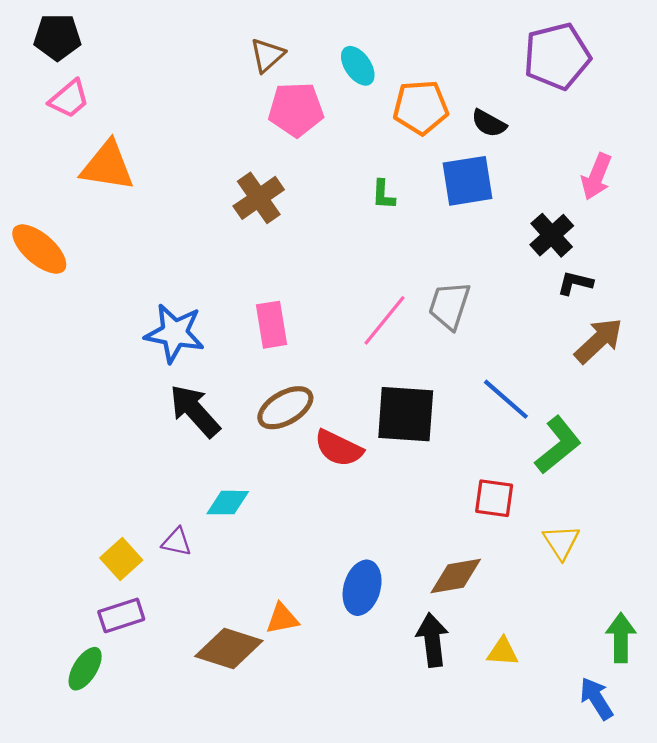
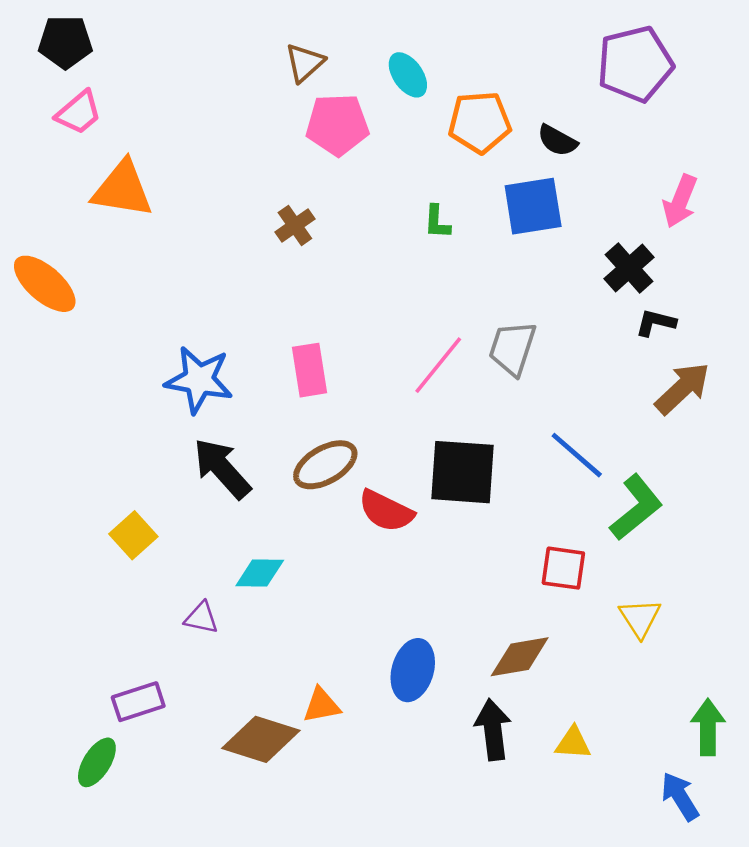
brown cross: (259, 198) -> (295, 226), size x0.7
yellow square: (121, 559) -> (133, 535), moved

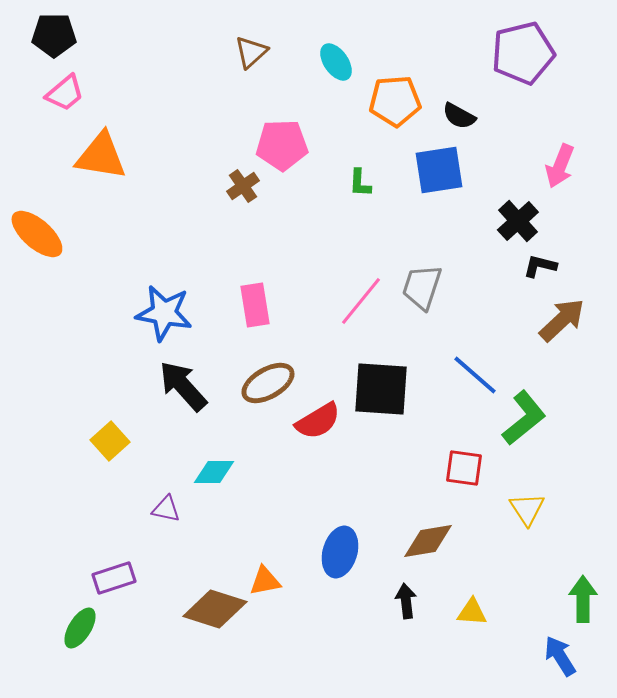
pink pentagon: (337, 125) -> (282, 145), moved
red semicircle: (386, 511) -> (318, 421), turned -57
black arrow: (493, 730) -> (406, 601), size x0.7

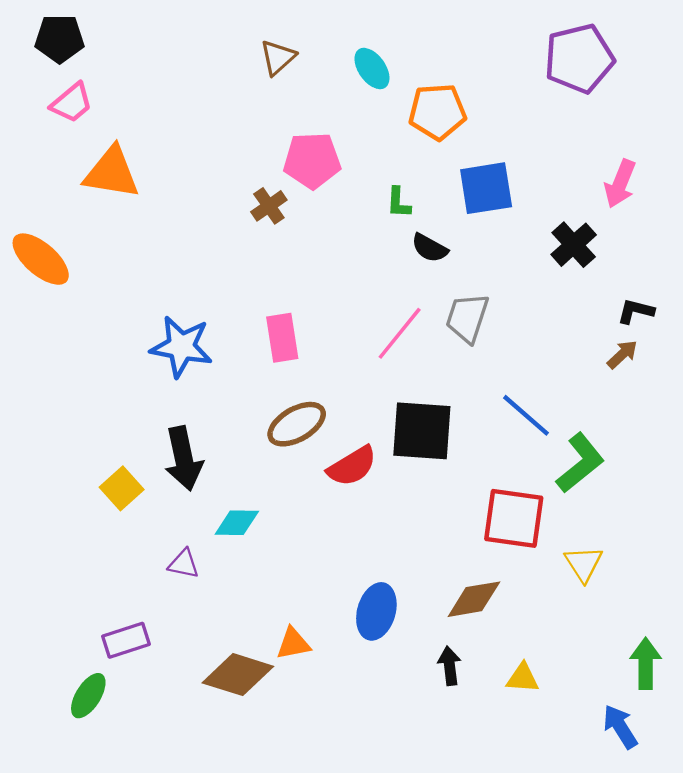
black semicircle: (459, 116) -> (430, 248), moved
black L-shape: (540, 266) -> (636, 311), moved
brown arrow: (562, 320) -> (622, 354), size x0.6
black arrow: (183, 386) -> (184, 459), moved, turned -150
red square: (464, 468) -> (514, 518), size x1.5

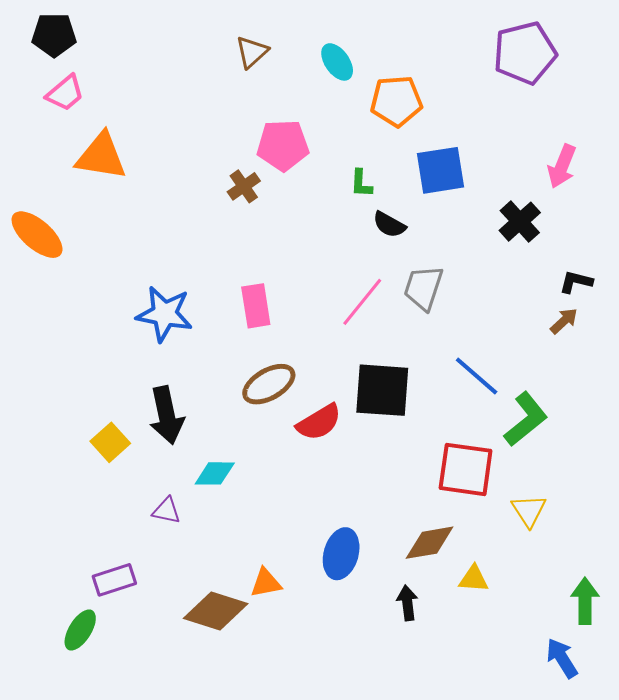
yellow triangle: (523, 678) -> (474, 579), moved

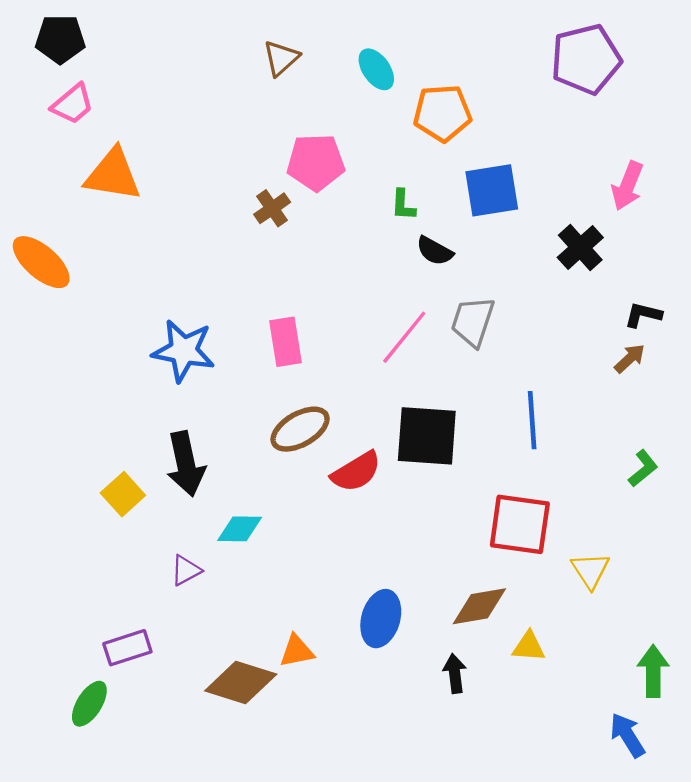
blue line: (477, 376) -> (532, 420), turned 45
green L-shape: (526, 419) -> (643, 468), moved, size x0.6
purple triangle: (166, 511) -> (186, 570), turned -40

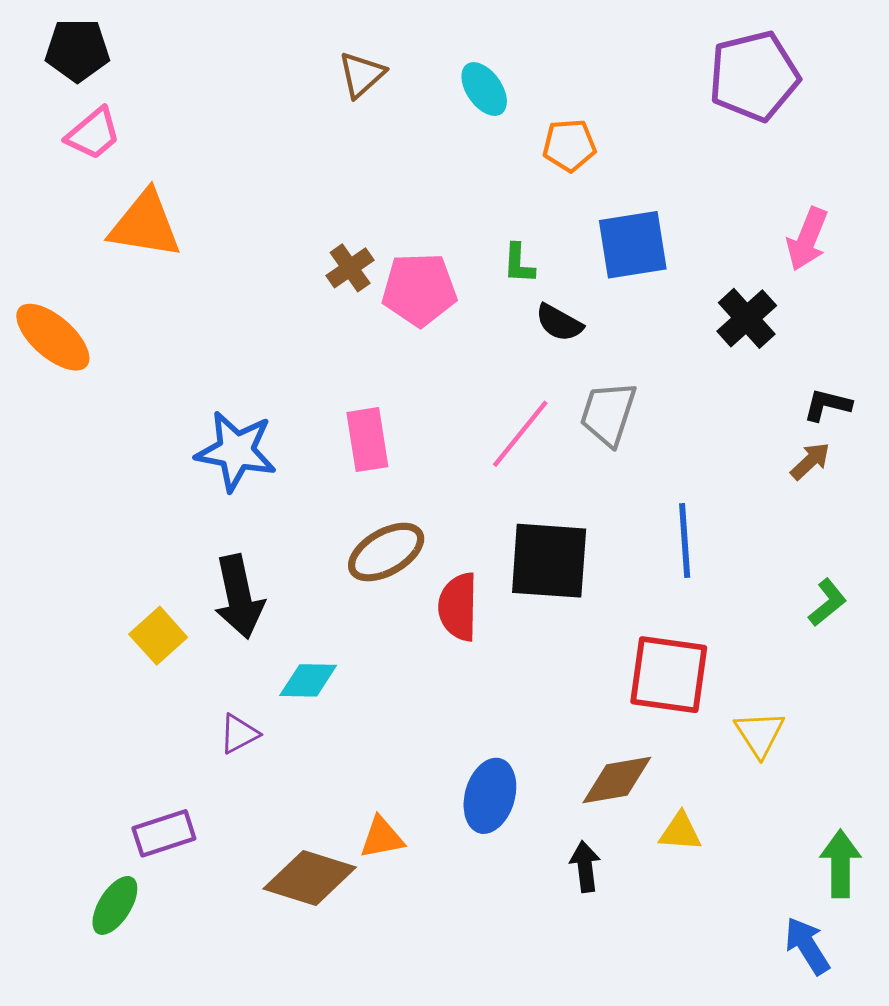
orange pentagon: (442, 113) -> (569, 145), size x0.7
pink pentagon: (316, 162) -> (419, 290), moved
red semicircle: (356, 472) -> (458, 607), turned 122

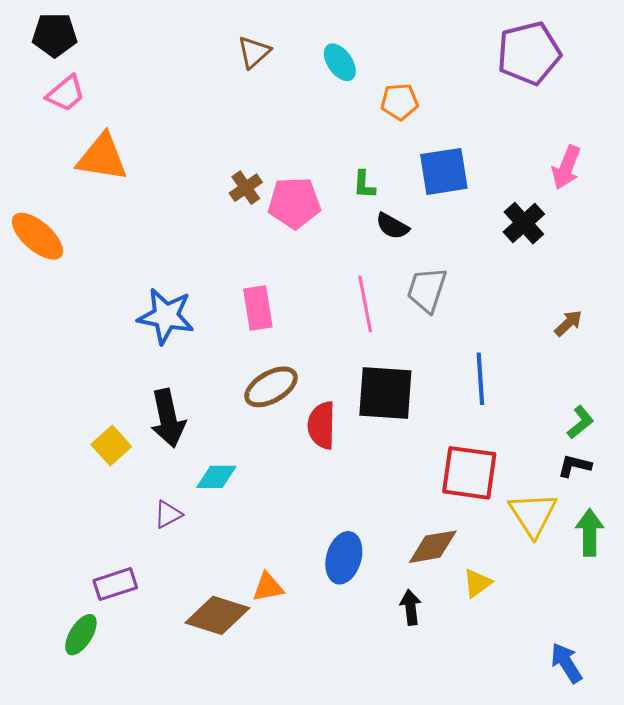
black L-shape: (827, 405) -> (574, 466), moved
pink line: (520, 434) -> (365, 304), turned -50
yellow triangle: (760, 734) -> (533, 514), size x1.4
yellow triangle: (680, 832) -> (477, 583), turned -40
green arrow: (840, 864) -> (590, 533), moved

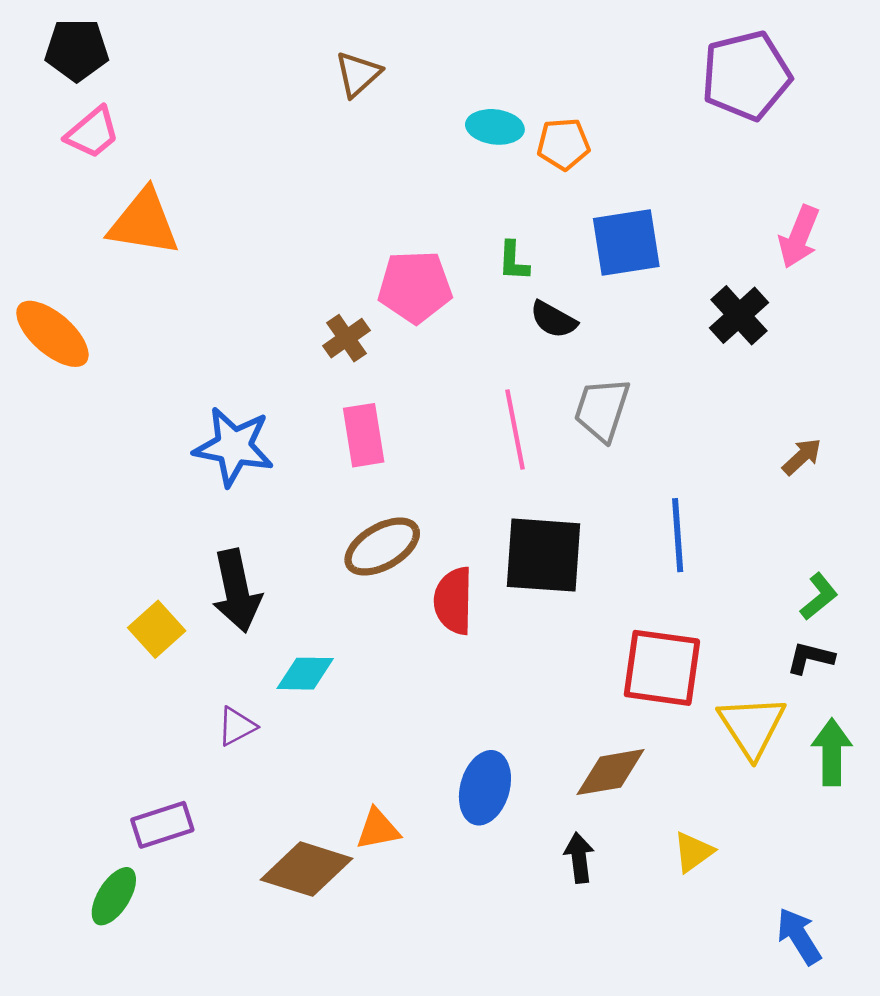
cyan ellipse: (340, 62) -> (495, 127), moved, turned -48
brown cross: (246, 188) -> (346, 338), moved
yellow triangle: (477, 583) -> (693, 852), moved

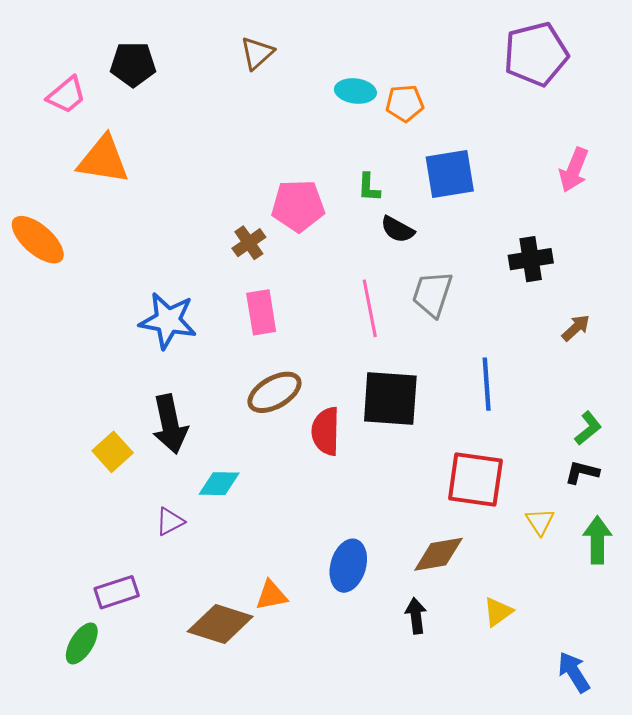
black pentagon: (77, 50) -> (133, 64), moved
black cross: (739, 315) -> (531, 259), moved, turned 33
yellow triangle: (752, 726) -> (540, 522), size x0.6

